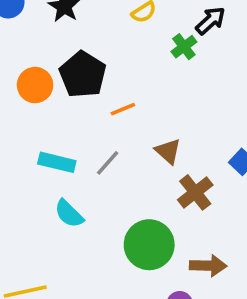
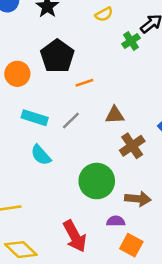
orange circle: (35, 85) -> (17, 74), moved
brown triangle: (168, 151) -> (115, 115), turned -48

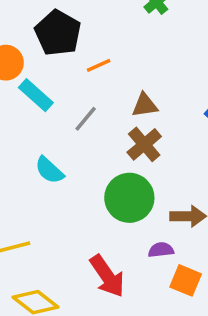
cyan rectangle: (35, 118) -> (36, 95), moved, turned 30
brown cross: (132, 146) -> (144, 144), moved

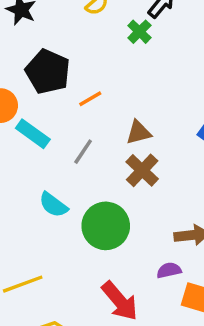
green circle: (129, 198) -> (106, 226), moved

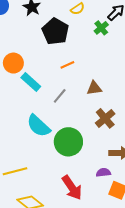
black pentagon: (48, 72) -> (55, 31), moved
brown cross: (142, 170) -> (105, 118), moved
cyan semicircle: (53, 205) -> (38, 126), size x1.4

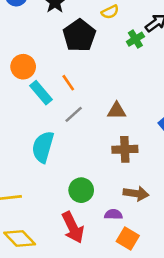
orange line: (67, 65) -> (68, 83), moved, turned 72
brown cross: (105, 118) -> (125, 149), turned 30
cyan semicircle: (38, 126) -> (43, 147), turned 55
green circle: (68, 142) -> (81, 190), moved, size x0.7

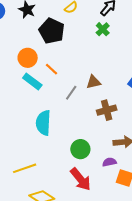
green cross: (135, 39) -> (103, 29), moved
orange circle: (23, 67) -> (28, 58), moved
gray line: (74, 114) -> (71, 93), moved

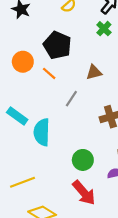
black pentagon: (52, 31) -> (57, 45), moved
cyan rectangle: (32, 81) -> (17, 116), moved
brown triangle: (94, 82) -> (94, 72), moved

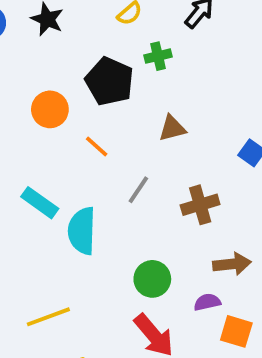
green cross: (104, 29) -> (158, 56), moved, turned 32
orange line: (49, 73) -> (97, 147), moved
gray line: (71, 99) -> (138, 190), moved

